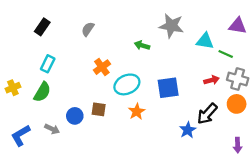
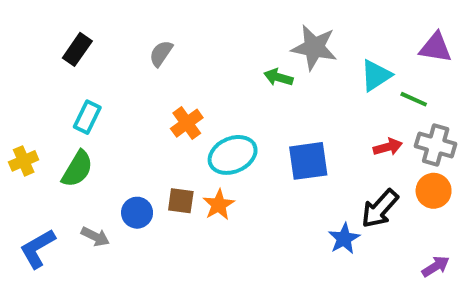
cyan triangle: (205, 41) -> (376, 75), turned -42
green arrow: (142, 45) -> (278, 77), moved
orange star: (137, 112) -> (219, 205), moved
purple arrow: (238, 145) -> (436, 266), turned -120

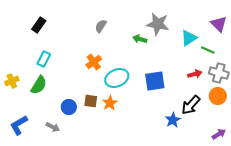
purple triangle: (436, 47) -> (219, 24), turned 36
gray semicircle: (161, 53) -> (101, 26), moved
gray arrow: (95, 237) -> (53, 127), moved

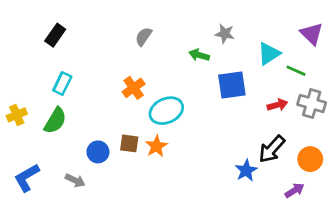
gray star: (158, 24) -> (225, 34), size x0.6
blue square: (155, 81) -> (232, 85), moved
orange circle: (218, 96) -> (310, 159), moved
purple arrow: (219, 134) -> (295, 190), moved

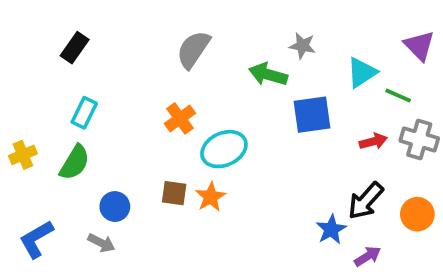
gray semicircle: (144, 37) -> (193, 50), size x1.5
green arrow: (199, 55) -> (268, 74), size x1.4
blue circle: (98, 152) -> (115, 207), moved
purple arrow: (295, 190) -> (368, 256), moved

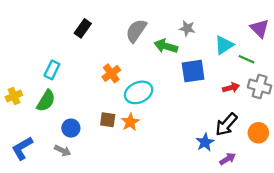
black rectangle: (75, 48) -> (83, 28), moved
gray semicircle: (193, 50) -> (136, 31), moved

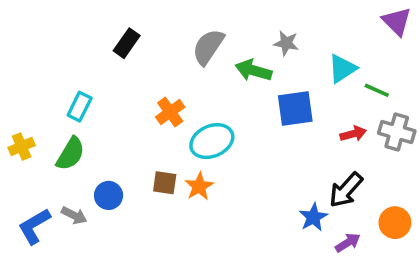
purple triangle: (260, 28) -> (397, 21), moved
orange circle: (258, 133) -> (395, 223), moved
gray arrow: (63, 151) -> (74, 215), moved

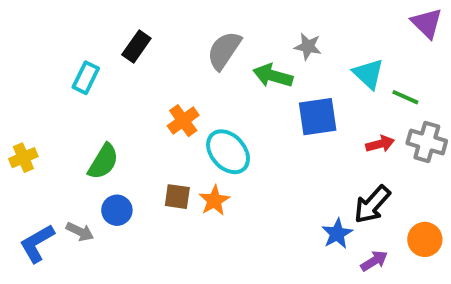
cyan triangle: (342, 69) -> (368, 74), turned -44
cyan rectangle: (80, 107) -> (86, 78), moved
cyan ellipse: (212, 141) -> (228, 152), turned 72
green semicircle: (70, 154) -> (103, 161), moved

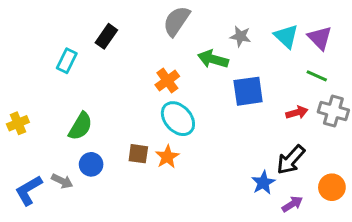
purple triangle: (427, 23) -> (320, 38), moved
gray semicircle: (224, 50) -> (176, 21), moved
cyan triangle: (368, 74) -> (286, 36), moved
orange cross: (183, 121) -> (167, 81), moved

